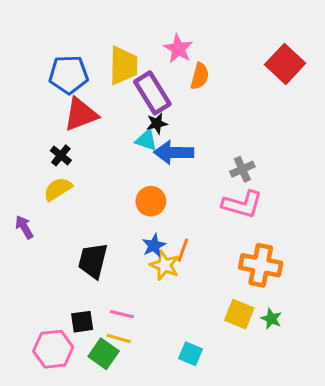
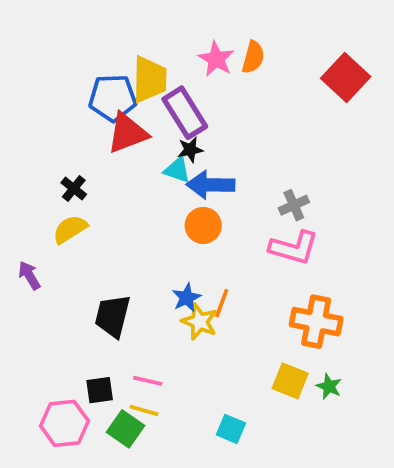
blue pentagon: (68, 75) -> (113, 98), moved
orange semicircle: (200, 76) -> (253, 57), moved
red triangle: (81, 114) -> (127, 133), moved
orange circle: (151, 201) -> (203, 225), moved

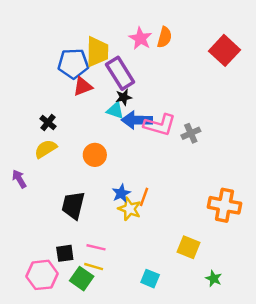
red triangle: (127, 133) -> (83, 86), size x0.7
orange circle: (203, 225) -> (95, 155), moved
pink L-shape: (294, 248) -> (160, 125), moved
orange cross: (316, 322) -> (224, 205), moved
green star: (329, 386) -> (214, 279), moved

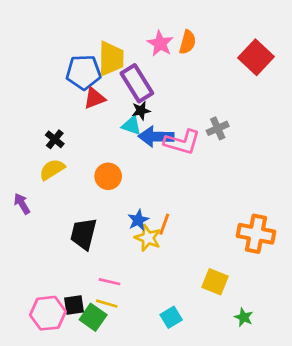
gray cross: (191, 133) -> (218, 128), moved
black square: (65, 253) -> (74, 305), moved
cyan square: (150, 279) -> (171, 317), turned 36

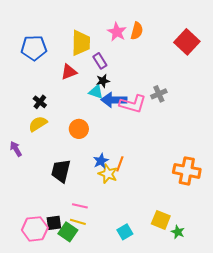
blue pentagon: (84, 72) -> (34, 48), moved
purple rectangle: (137, 83) -> (100, 61), size x0.6
yellow square: (215, 282) -> (161, 220), moved

